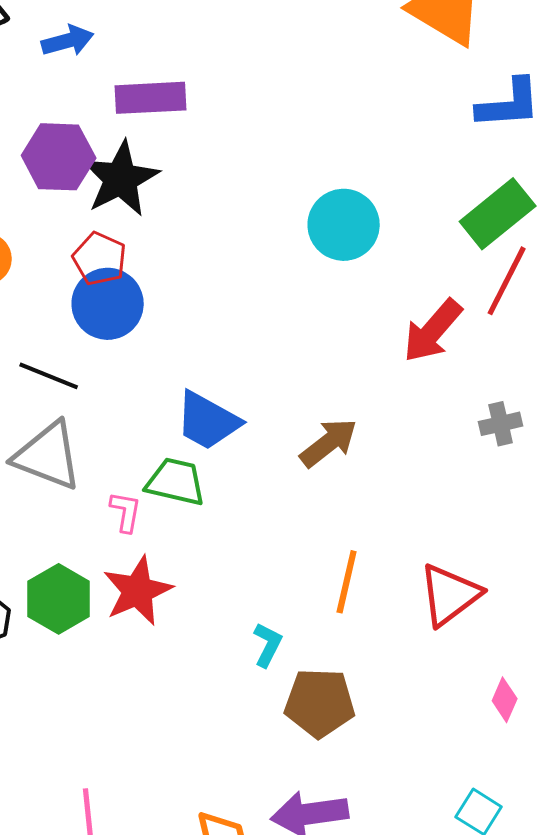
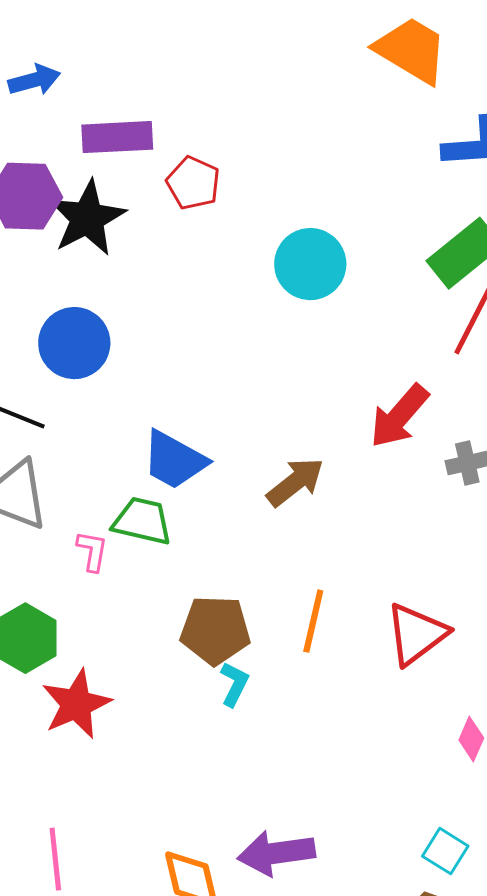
red pentagon: (100, 259) -> (193, 183), moved
red arrow: (433, 331) -> (399, 416), moved
red star: (138, 591) -> (76, 704), moved
brown pentagon: (320, 703) -> (215, 630), moved

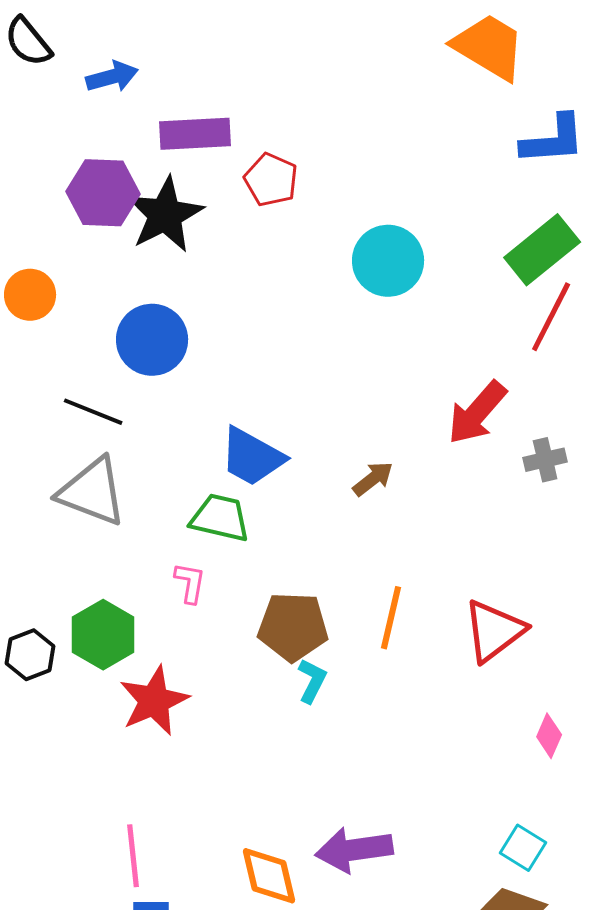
brown arrow: (295, 482) -> (373, 479), size x0.7
pink L-shape: (92, 551) -> (190, 583), moved

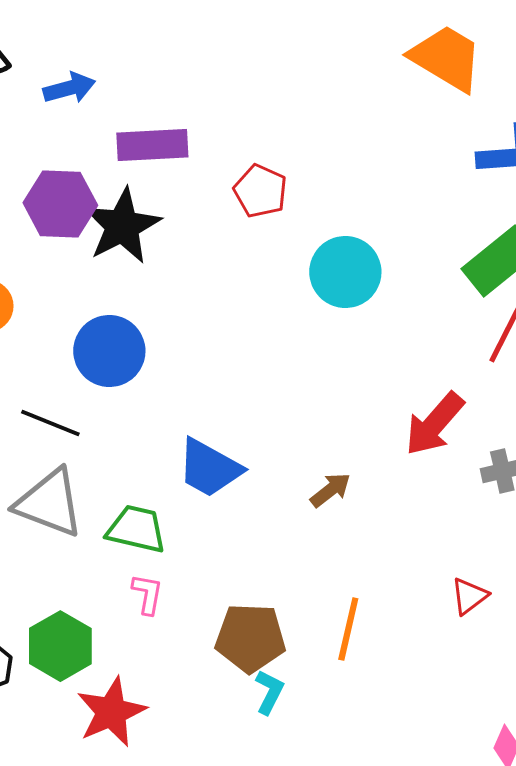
red pentagon: (271, 180) -> (260, 191), moved
green trapezoid: (220, 518) -> (136, 529), moved
red triangle: (494, 631) -> (469, 596), moved, size x0.6

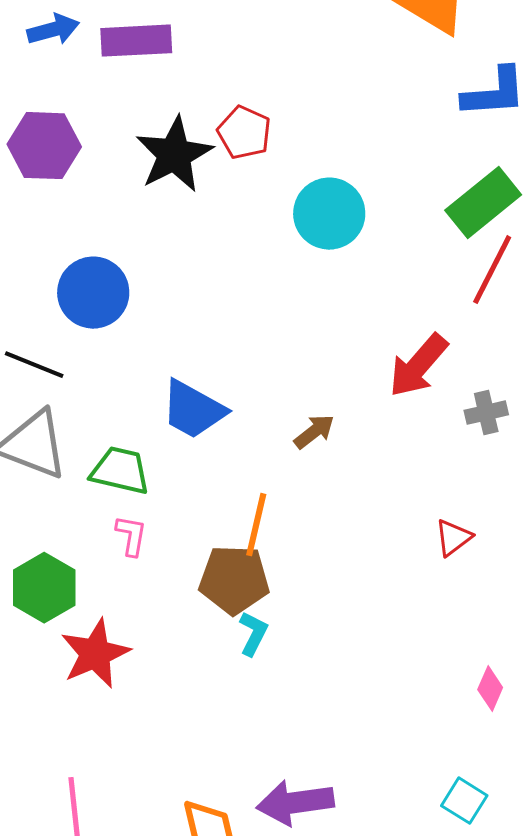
purple rectangle: (152, 145) -> (136, 41), moved
black star: (122, 226) -> (174, 155), moved
orange line: (348, 629) -> (256, 525), moved

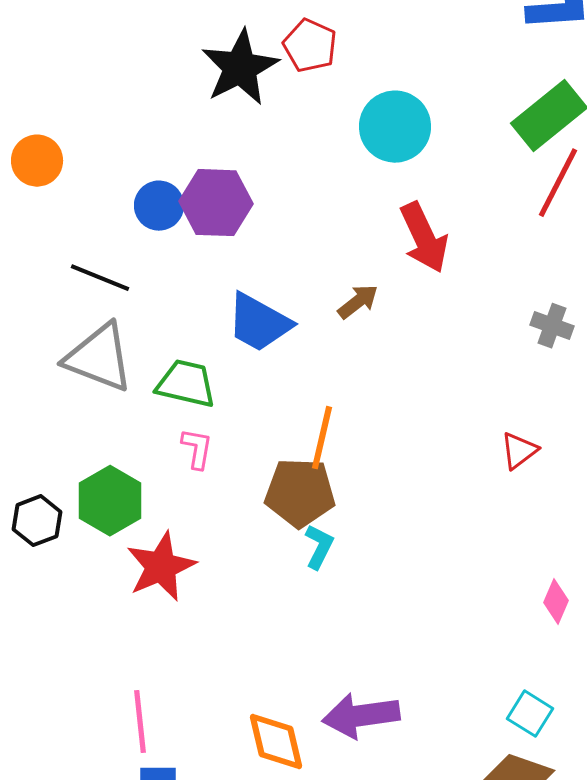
purple hexagon: (44, 146) -> (216, 203), moved
blue circle: (93, 293) -> (159, 206), size x0.7
red arrow: (418, 366) -> (424, 238), moved, turned -66
gray cross: (486, 413) -> (552, 326), turned 33
brown arrow: (314, 432) -> (358, 302), moved

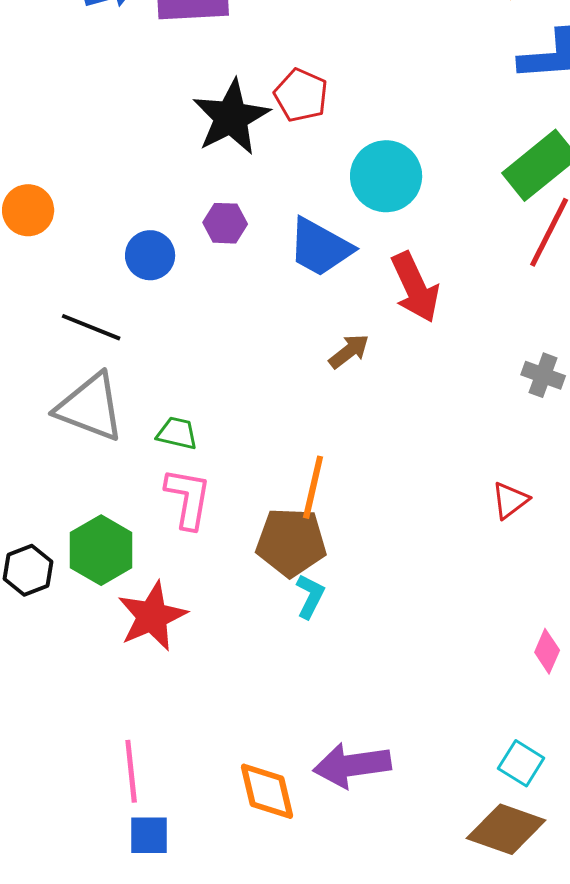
purple hexagon: (216, 203) -> (225, 223), moved, size x0.6
blue trapezoid: (259, 323) -> (320, 247), moved
green trapezoid: (186, 384) -> (177, 433), size x0.7
pink L-shape: (197, 449) -> (188, 498), size x1.5

